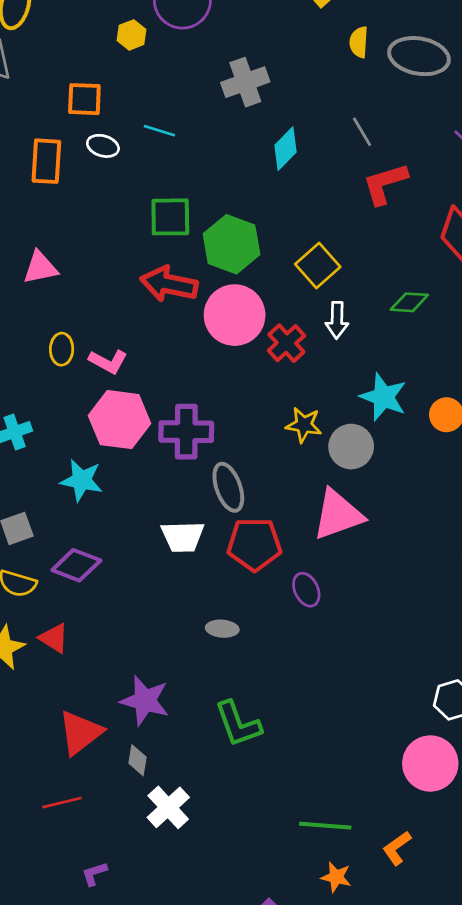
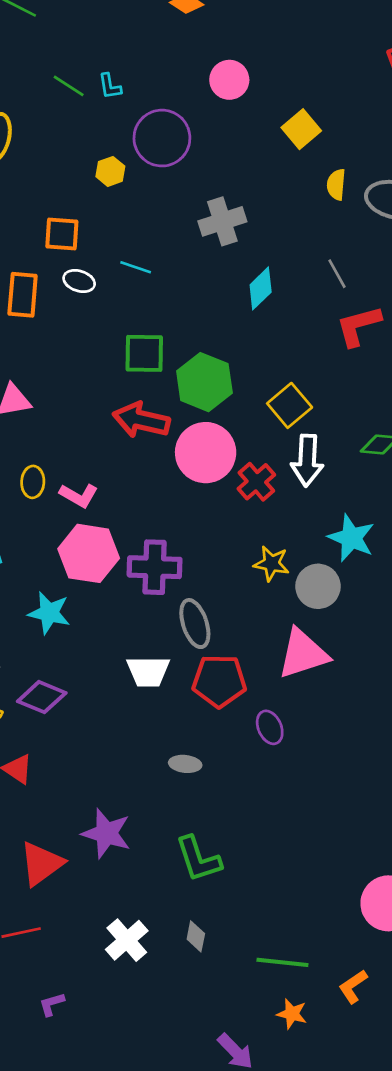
white arrow: (337, 320) -> (307, 460), size x1.4
gray diamond: (138, 760) -> (196, 936), moved

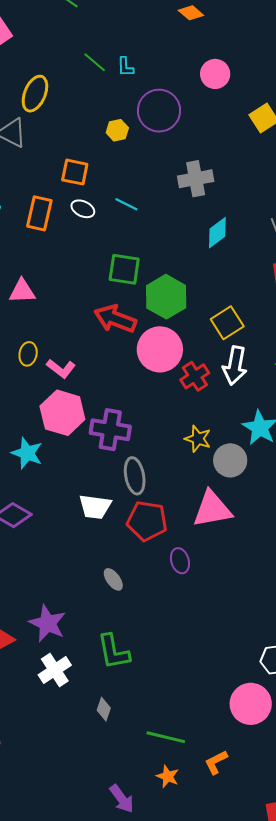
gray ellipse: (185, 764) -> (113, 579), turned 40
white cross: (127, 940) -> (55, 670), moved

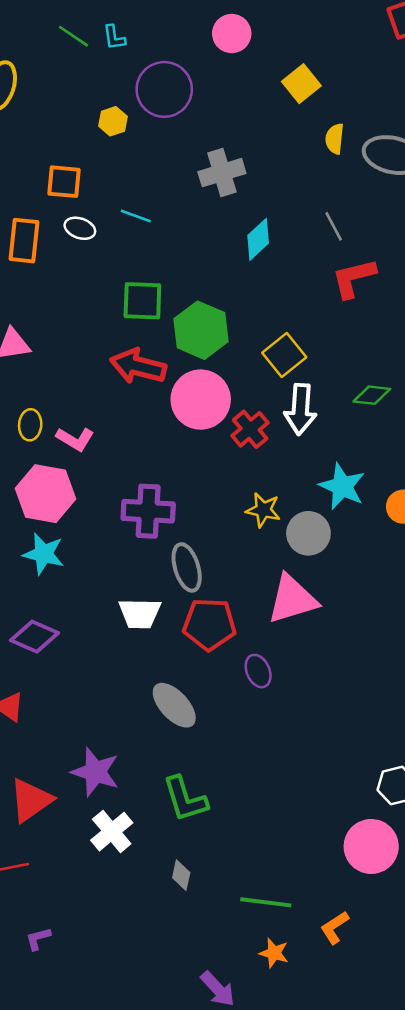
pink hexagon: (62, 413) -> (46, 494), moved
gray ellipse: (113, 579) -> (174, 705), size x1.6

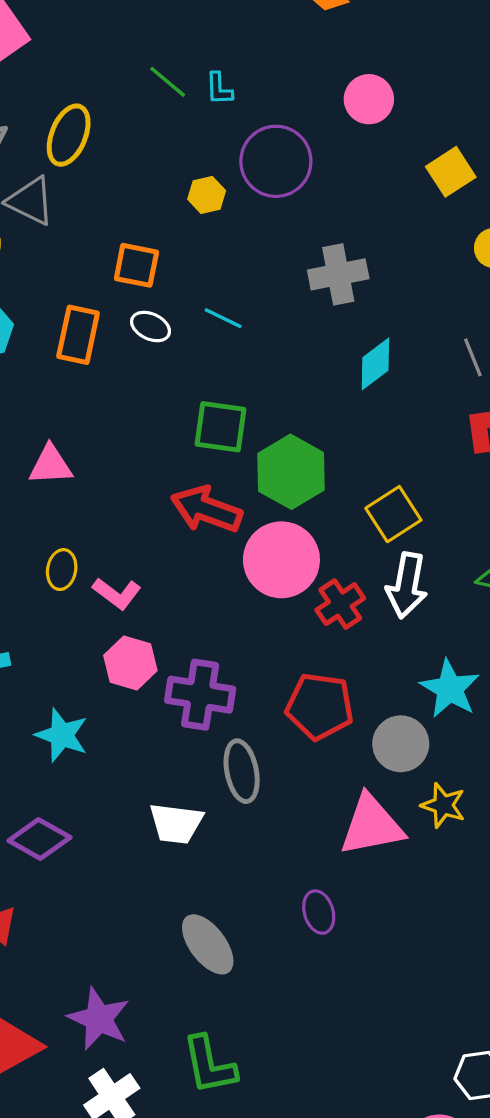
pink hexagon: (46, 494) -> (130, 663), moved, size x0.7
yellow star: (263, 510) -> (443, 805), moved
red pentagon: (209, 624) -> (320, 706), moved

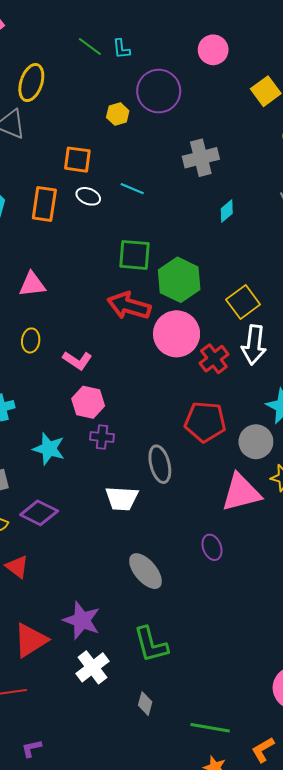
cyan diamond: (375, 364) -> (227, 211), size x0.7
yellow ellipse: (62, 570) -> (31, 340), moved
purple cross: (200, 695) -> (102, 437), moved, size x0.6

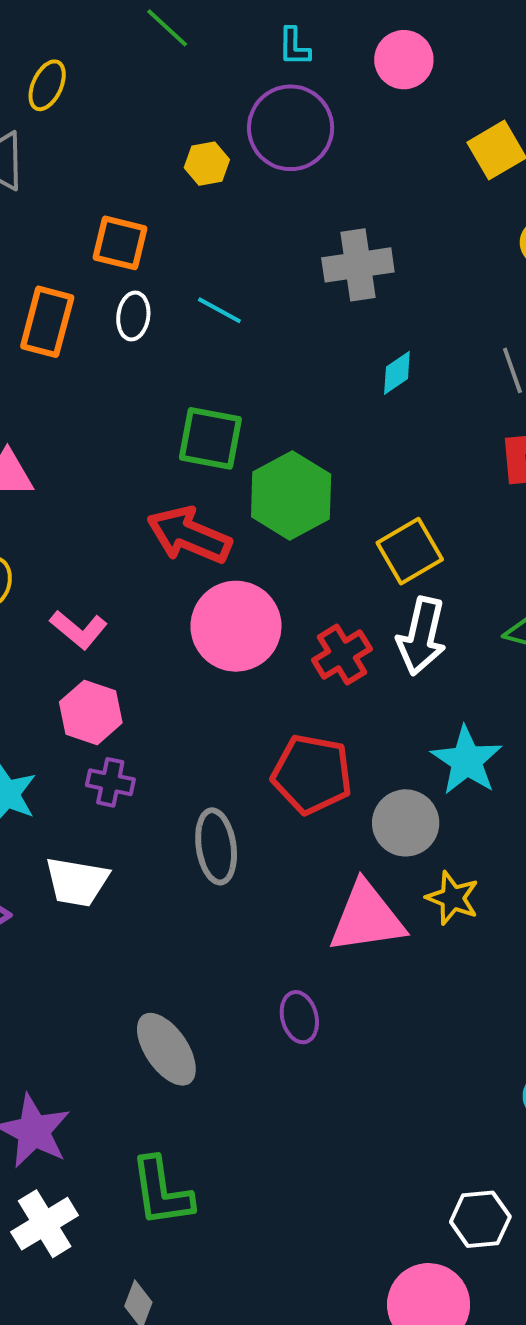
cyan L-shape: (121, 49) -> (294, 47), moved
yellow ellipse: (31, 83) -> (47, 85), size x0.7
white ellipse: (88, 196) -> (133, 316), turned 70
pink circle: (177, 334) -> (236, 626), moved
white trapezoid: (122, 498) -> (77, 882), moved

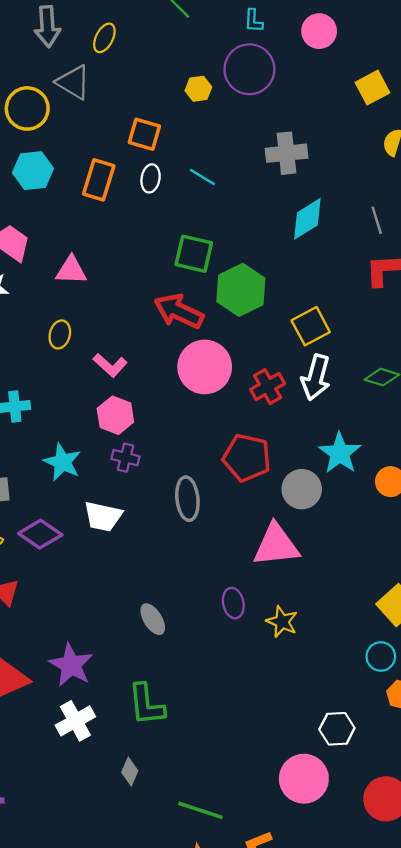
cyan diamond: (397, 373) -> (307, 219), size x1.6
yellow star: (452, 898) -> (282, 622), moved
gray ellipse: (166, 1049) -> (153, 619), size x0.7

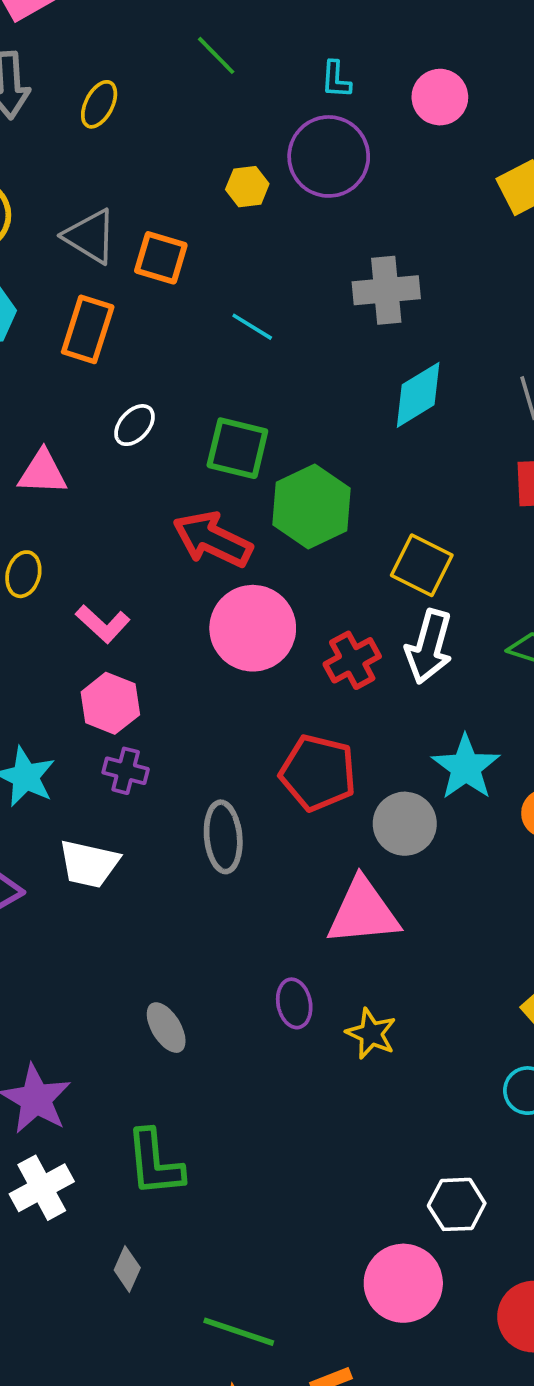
gray triangle: (73, 82) -> (90, 236), moved
white ellipse: (151, 178) -> (134, 425), moved, turned 32
yellow square: (311, 326) -> (422, 565), turned -36

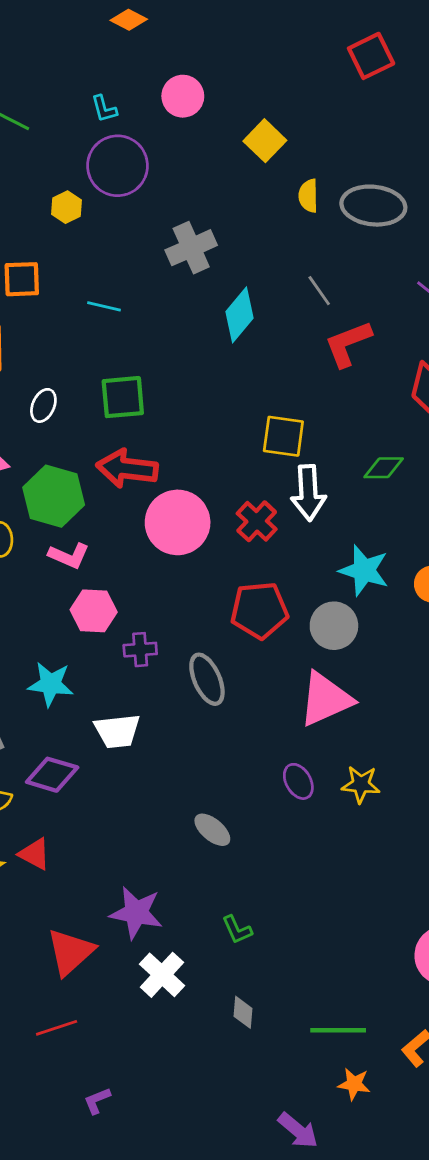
green hexagon: (311, 507) -> (54, 496), moved
purple cross: (126, 771) -> (140, 650), moved
green L-shape: (155, 1163) -> (237, 930), size x0.6

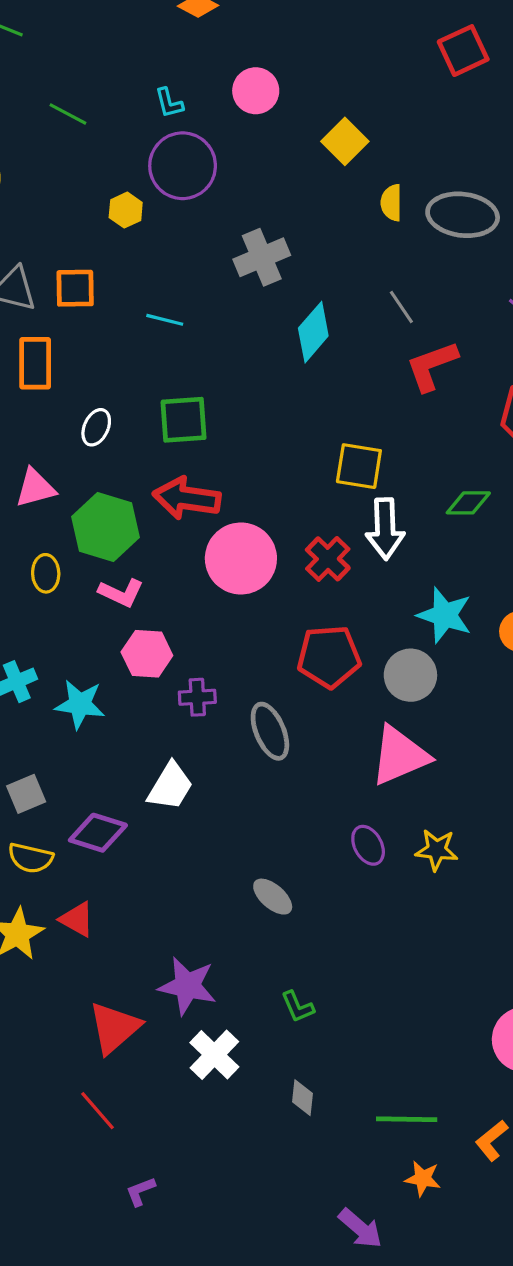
cyan star: (51, 684) -> (80, 704), moved
white trapezoid: (117, 731) -> (170, 786), turned -54
red line: (57, 1028) -> (98, 1111), turned 66

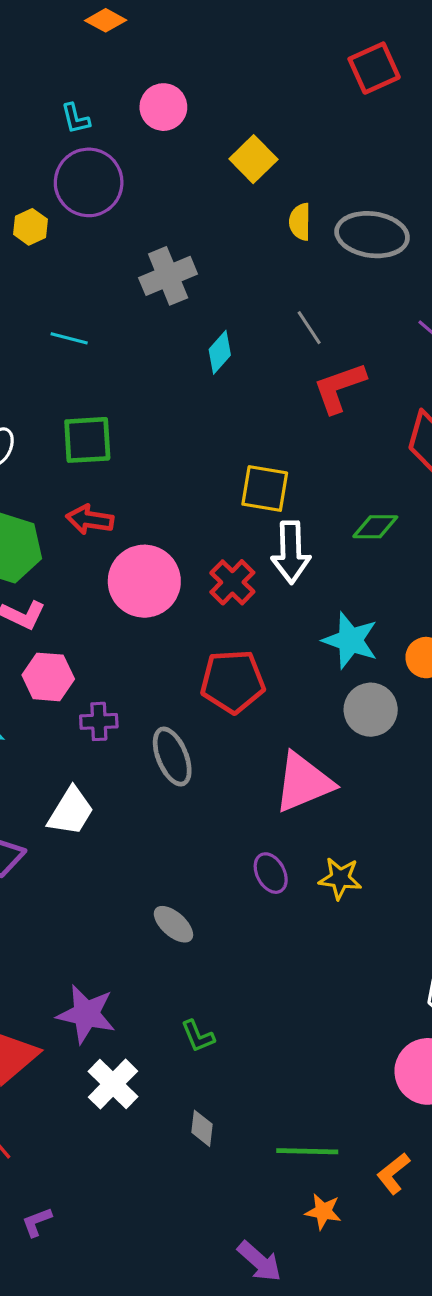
cyan diamond: (313, 332) -> (220, 352), size x0.7
red arrow: (187, 498) -> (90, 520), size x0.7
gray circle: (410, 675) -> (371, 710), moved

